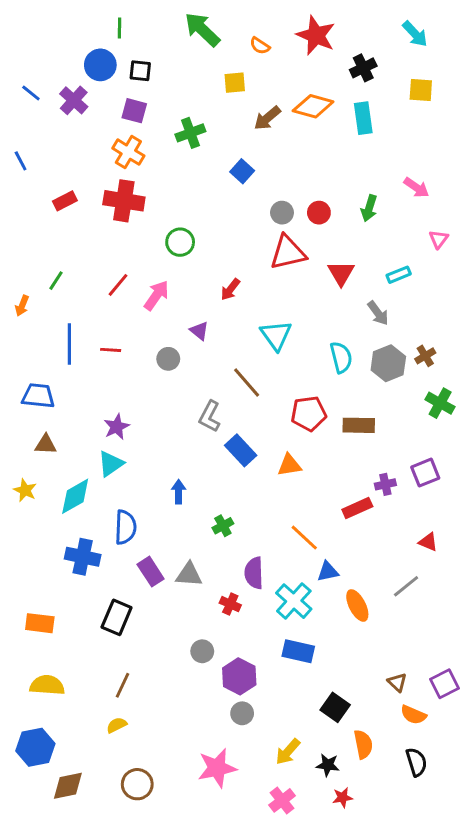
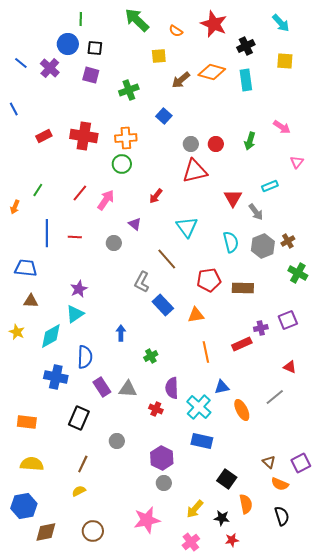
orange cross: (128, 152) -> (126, 138), moved, turned -35
red triangle: (341, 273) -> (233, 198), moved
orange line: (304, 538) -> (206, 352), moved, turned 35
gray circle: (202, 651) -> (117, 441), moved

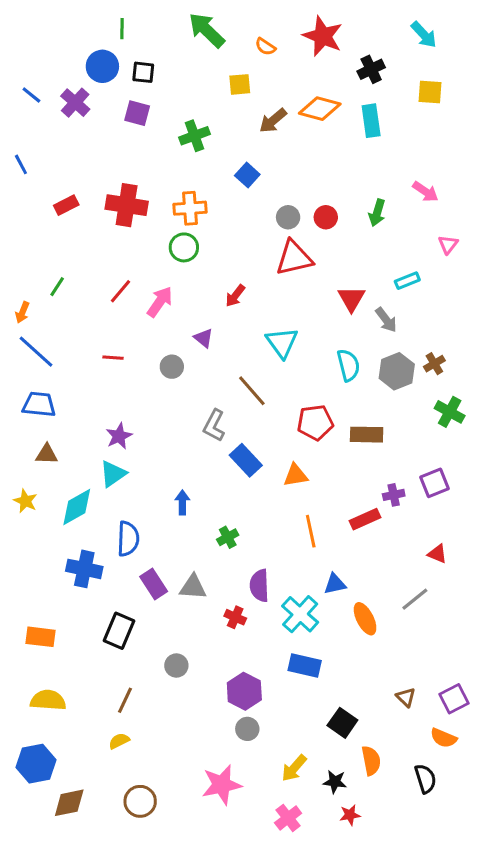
blue line: (47, 233) -> (36, 352), moved, turned -48
orange semicircle: (280, 484) -> (444, 738), moved

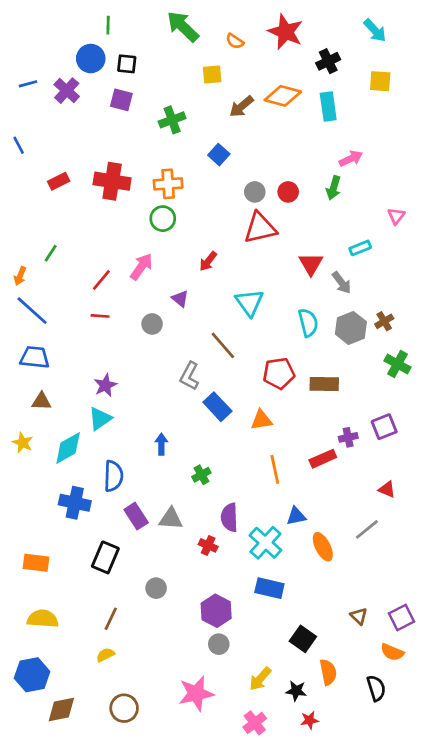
blue line: (31, 95) -> (28, 84), turned -54
pink arrow: (425, 192) -> (351, 159), moved, turned -60
red line: (121, 291) -> (101, 280), moved

